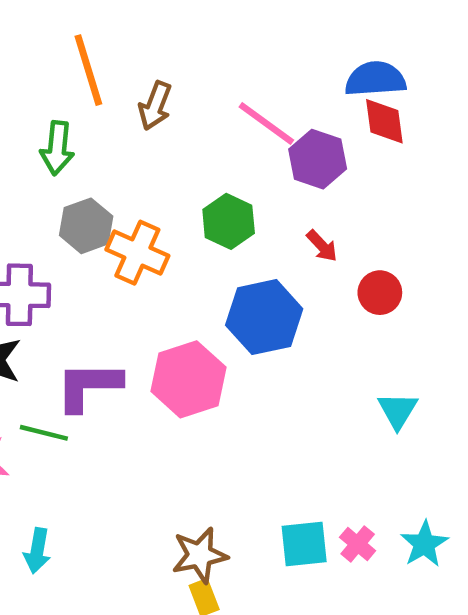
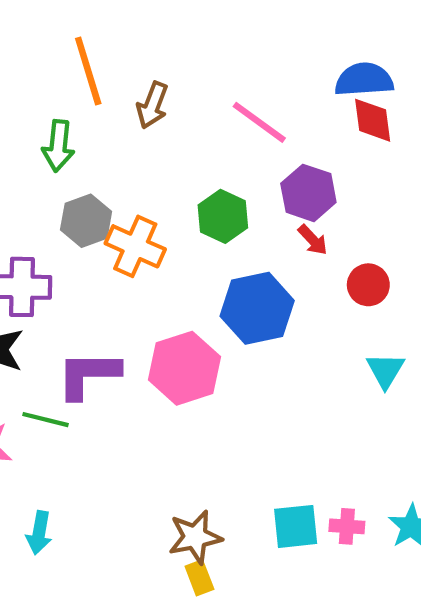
purple hexagon: (318, 159) -> (308, 193), moved
cyan triangle: (398, 411) -> (385, 370), moved
pink cross: (358, 544) -> (347, 526), turned -36

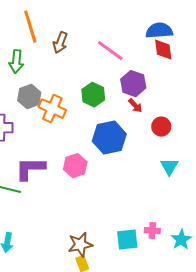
pink hexagon: (184, 368) -> (75, 166), size x0.7
pink cross: (347, 526) -> (152, 231), moved

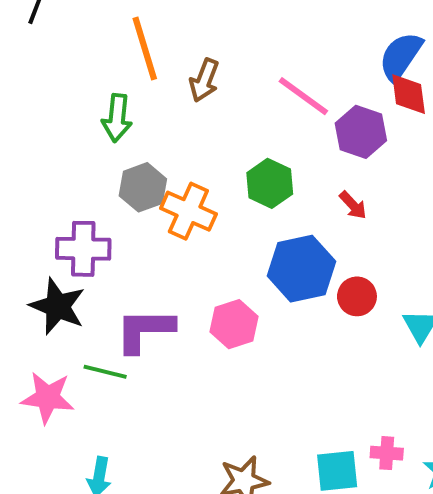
blue semicircle: (159, 31) -> (401, 56), turned -52
purple hexagon: (133, 84) -> (361, 132), moved
red circle: (161, 127) -> (357, 296), moved

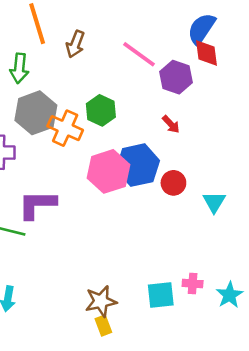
green hexagon: (270, 183) -> (101, 110), moved
gray hexagon: (143, 187) -> (36, 113), size x1.4
pink hexagon: (234, 324) -> (108, 171), moved, size x1.4

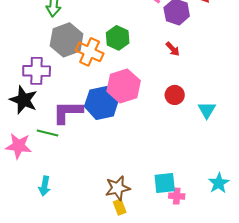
blue hexagon: (138, 165) -> (102, 103), moved
pink cross: (193, 284) -> (177, 196), moved

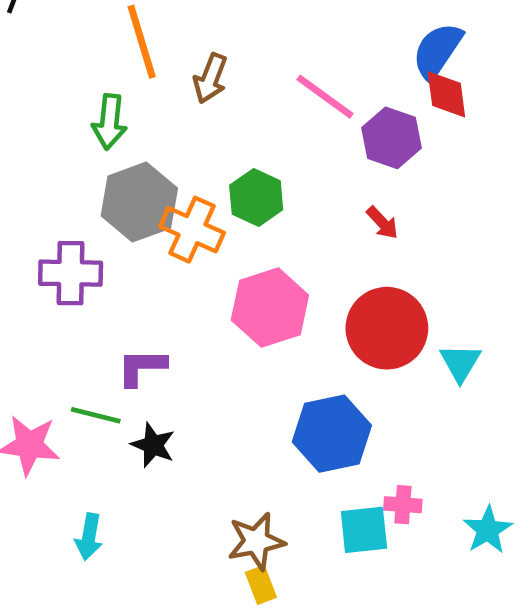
red circle: (175, 95) -> (387, 328), size x1.8
black star: (24, 100) -> (153, 445), moved, size x0.7
blue hexagon: (102, 103) -> (332, 434), moved
purple L-shape: (68, 112) -> (142, 367), size x0.7
pink cross: (177, 196) -> (403, 505), moved

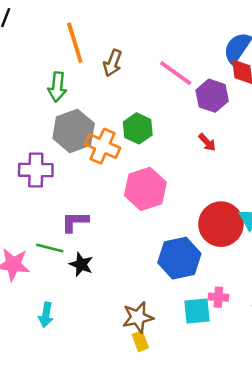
red circle: (387, 328) -> (221, 224), moved

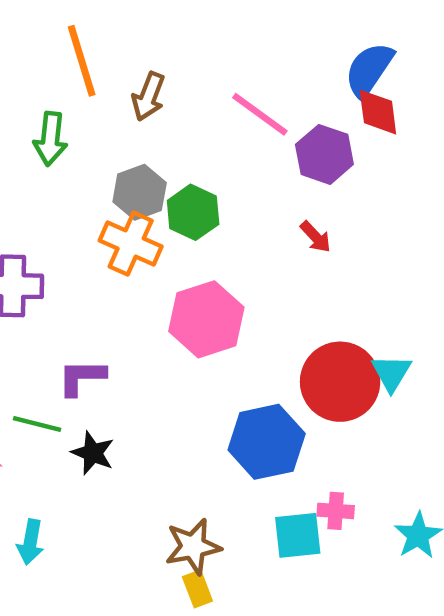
gray hexagon: (74, 131) -> (140, 192), moved, size x0.7

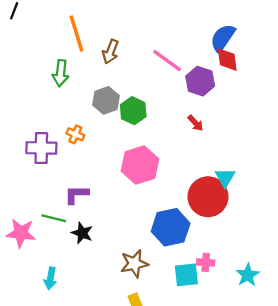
orange cross: (131, 244) -> (75, 134), moved, size x0.6
cyan triangle: (391, 373) -> (225, 177), moved
brown star: (193, 547) -> (134, 264), moved

